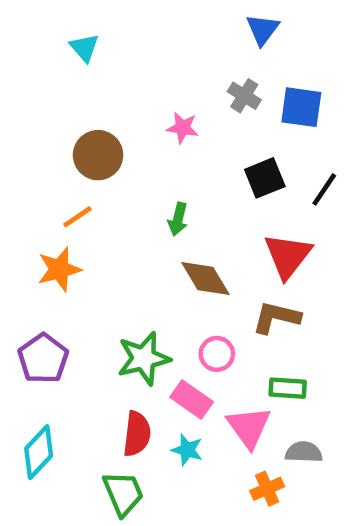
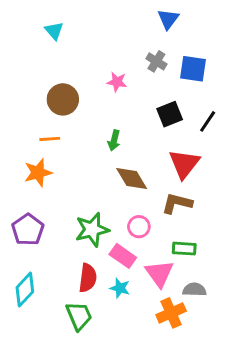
orange line: (77, 217) -> (50, 139), turned 30
orange cross: (267, 489) -> (171, 313), size x1.4

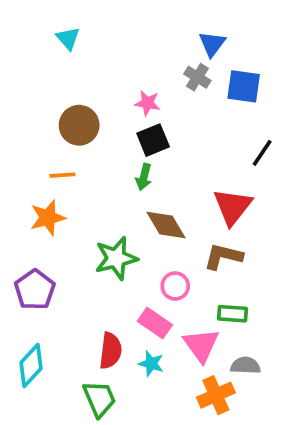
blue triangle: (168, 19) -> (212, 44), moved
black square: (170, 114) -> (153, 140), moved
green star: (92, 230) -> (116, 258), moved

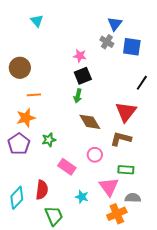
brown circle: (79, 125) -> (20, 68), moved
green star: (116, 258) -> (49, 140), moved, size x0.6
purple pentagon: (35, 290) -> (19, 144), moved
pink rectangle: (155, 323) -> (67, 167), moved
red semicircle: (111, 351) -> (42, 190), moved

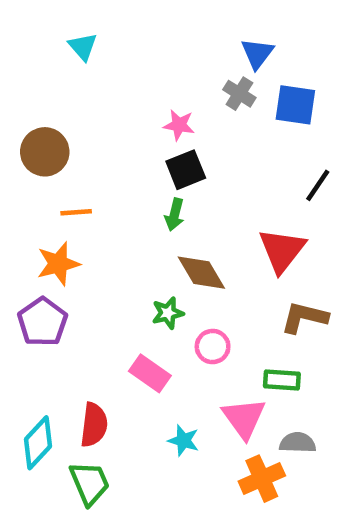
brown L-shape: (121, 139) -> (304, 317), moved
green star: (49, 140) -> (168, 313), moved
green trapezoid: (54, 216) -> (89, 483), moved

